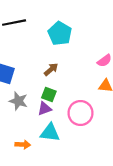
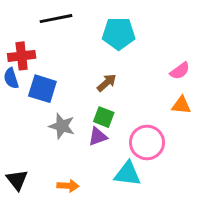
cyan pentagon: (60, 33) -> (119, 34), turned -30
cyan triangle: (50, 133) -> (128, 174), moved

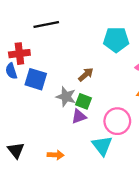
cyan pentagon: (119, 34) -> (116, 40), moved
gray star: (62, 126) -> (66, 97), moved
cyan triangle: (128, 174) -> (102, 146), turned 45

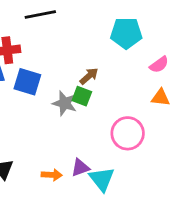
green square: (84, 101) -> (82, 96), moved
purple triangle: (79, 116) -> (80, 168), moved
cyan triangle: (102, 146) -> (102, 179), moved

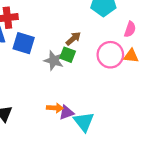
pink semicircle: (159, 65) -> (130, 29), turned -35
pink circle: (128, 133) -> (110, 55), moved
orange arrow: (52, 175) -> (55, 108), moved

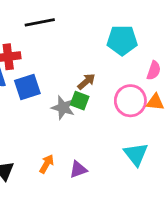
blue square: (24, 43) -> (27, 87), turned -35
orange arrow: (55, 108) -> (47, 164), moved, turned -63
cyan triangle: (84, 122) -> (136, 154), moved

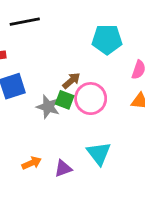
pink circle: (130, 101) -> (91, 99), moved
cyan triangle: (136, 154) -> (99, 153), moved
orange arrow: (47, 164) -> (32, 163), turned 36

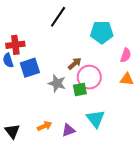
black line: (25, 22) -> (58, 17), moved, turned -45
green square: (65, 100) -> (80, 90), moved, turned -32

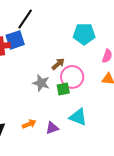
black line: (58, 17) -> (25, 19), moved
blue square: (30, 68) -> (15, 40), moved
cyan triangle: (96, 119) -> (78, 117), turned -30

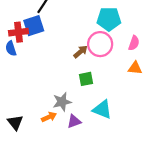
pink circle: (72, 77) -> (100, 44), moved
gray star: (41, 83) -> (62, 102), moved, turned -30

